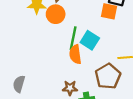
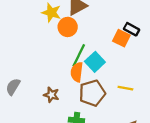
brown pentagon: (108, 76) -> (92, 93), moved
brown star: (70, 88) -> (51, 95), moved

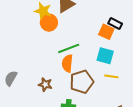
orange circle: (68, 27) -> (49, 23), moved
green line: (79, 55) -> (69, 48), turned 45
cyan square: (95, 62) -> (105, 56), moved, turned -30

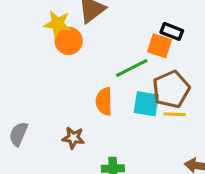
green line: (69, 48) -> (132, 68), moved
cyan square: (105, 56) -> (146, 104), moved
brown pentagon: (82, 82) -> (171, 89), moved

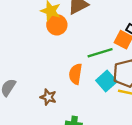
cyan square: (146, 104) -> (106, 81), turned 30

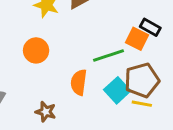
orange circle: (57, 25) -> (36, 50), moved

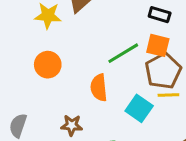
orange square: (137, 39) -> (158, 45), moved
cyan square: (117, 90) -> (139, 108), moved

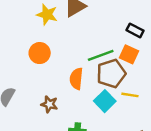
brown pentagon: (163, 71) -> (111, 74), moved

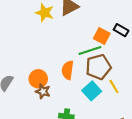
orange circle: (40, 53) -> (38, 79), moved
orange square: (129, 54) -> (102, 36), moved
yellow line: (130, 95) -> (114, 86), turned 48

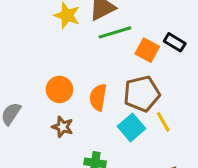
green line: (90, 51) -> (115, 32), moved
orange circle: (38, 79) -> (59, 89), moved

